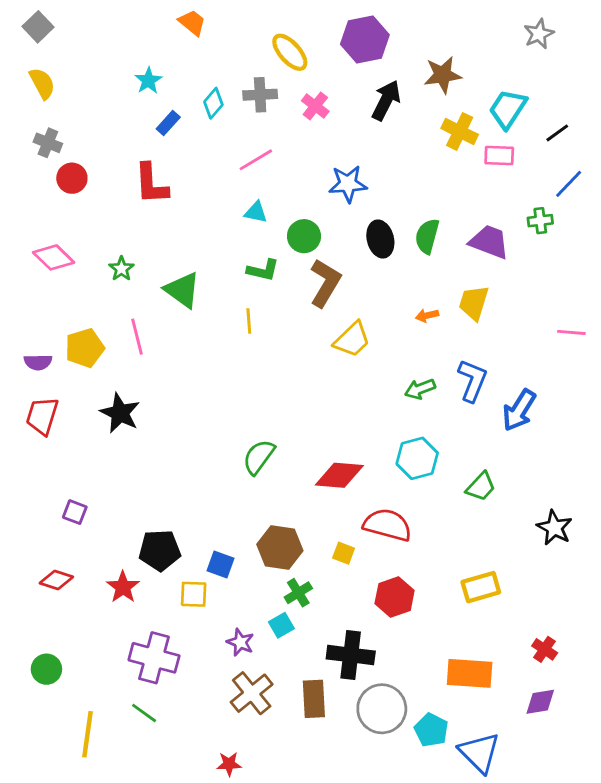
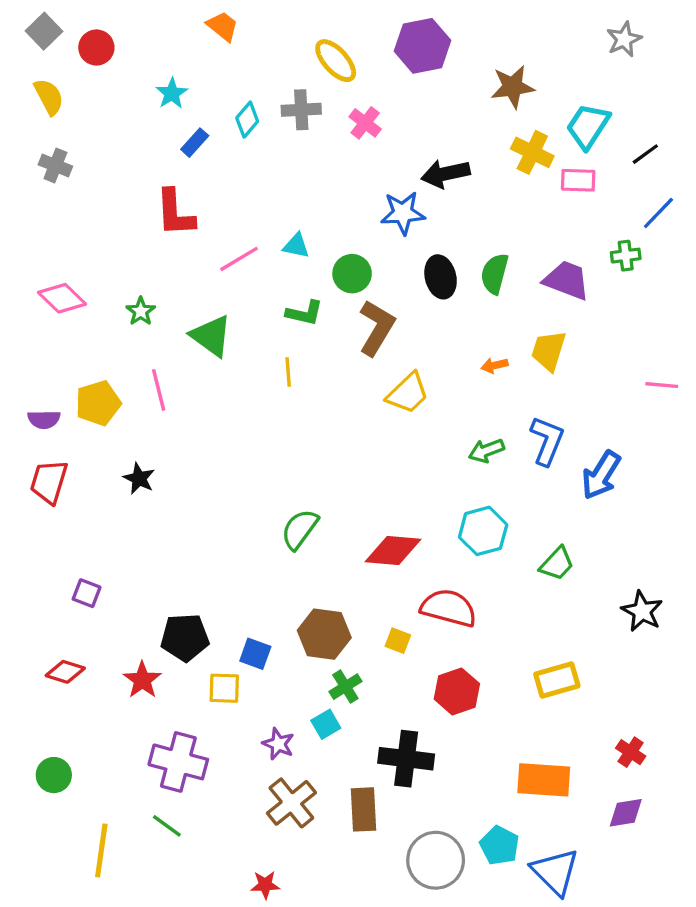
black arrow: (386, 100) -> (445, 174), moved, turned -129
pink line: (256, 160) -> (239, 259), moved
red circle: (72, 178) -> (96, 48), moved
black star: (120, 413) -> (139, 478), size x0.7
gray circle: (382, 709) -> (436, 860), moved

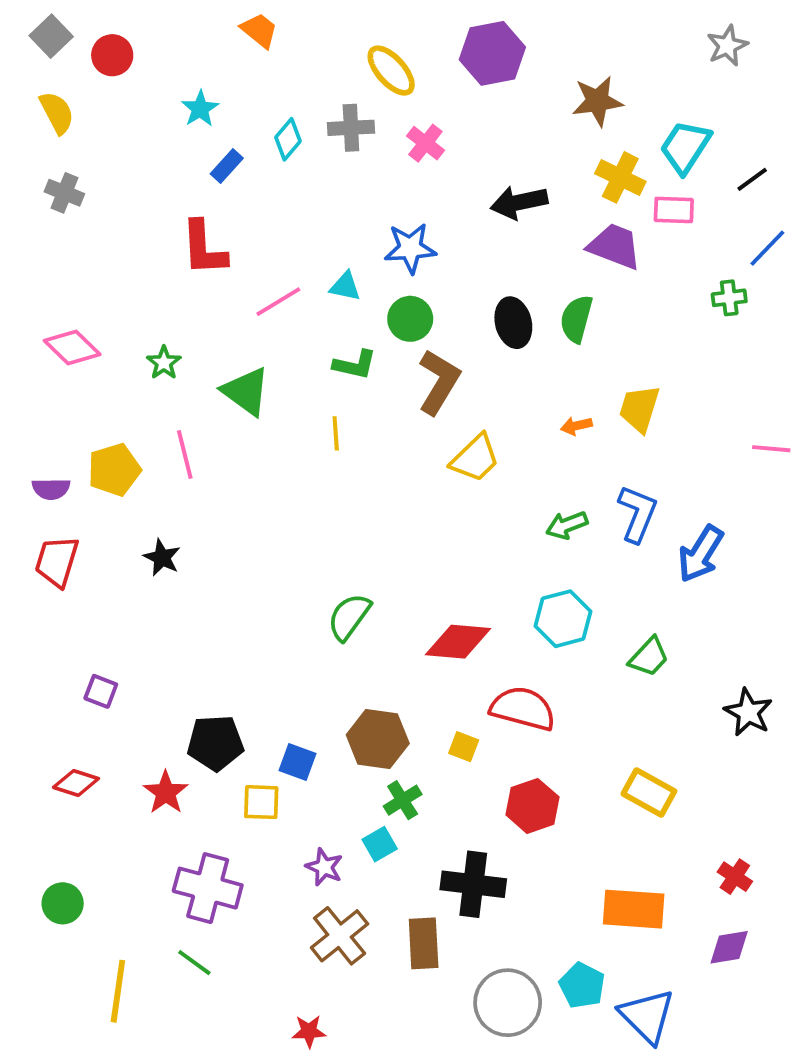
blue star: (403, 213) -> (410, 248), moved
purple trapezoid: (567, 280) -> (615, 246), moved
yellow rectangle: (557, 680) -> (649, 793), turned 45

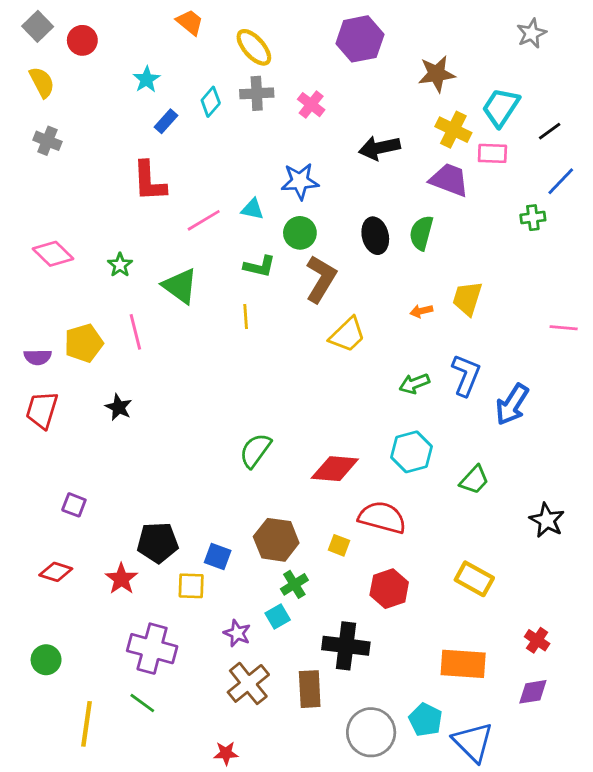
yellow ellipse: (391, 71) -> (254, 47), moved

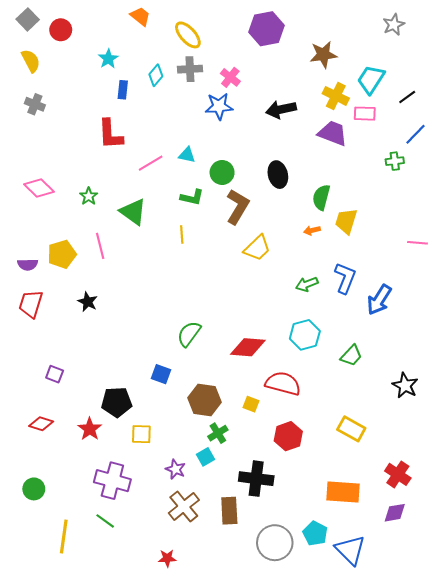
blue rectangle: (166, 121) -> (123, 90), turned -36
blue star: (300, 181) -> (219, 106), moved
green semicircle: (421, 233) -> (321, 197), moved
blue square: (218, 557) -> (161, 374), moved
red cross: (537, 640) -> (398, 474), size x1.4

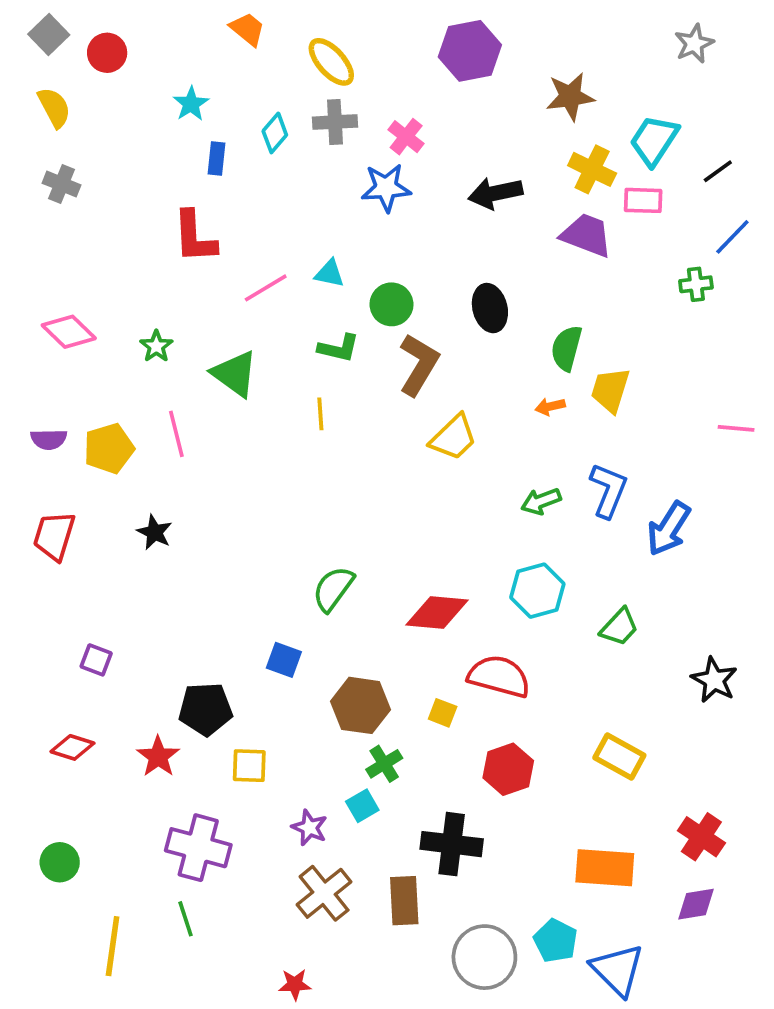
purple semicircle: (28, 265) -> (49, 439), moved
green line: (105, 521) -> (185, 919), turned 36

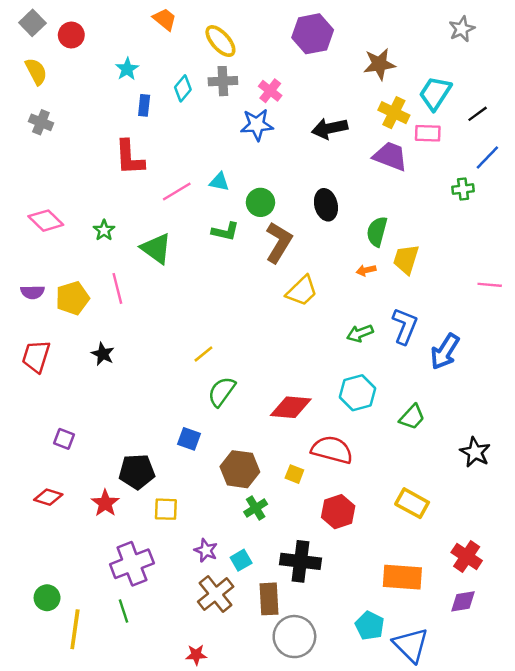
yellow line: (320, 414) -> (203, 354), moved, turned 55
cyan square: (362, 806) -> (241, 560), moved
purple cross: (198, 848) -> (132, 564), turned -36
green circle: (60, 862) -> (47, 598), moved
gray circle: (484, 957) -> (294, 637), moved

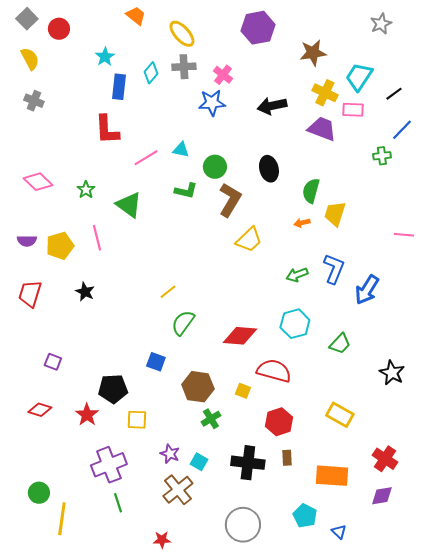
blue rectangle: (144, 105) -> (119, 87), size x1.4
cyan square: (241, 560) -> (199, 462), turned -30
brown rectangle: (269, 599) -> (287, 458), moved, size x0.6
green line: (123, 611) -> (118, 503), moved
blue triangle: (411, 645) -> (339, 532), size x0.5

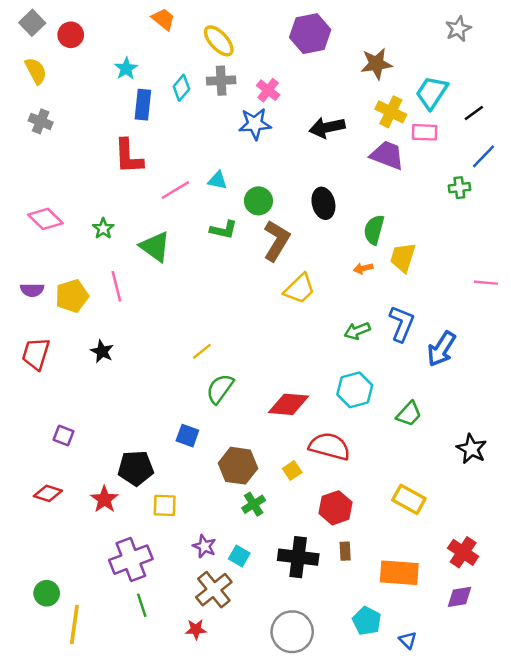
yellow square: (243, 391) -> (292, 470), turned 35
red star: (162, 540) -> (196, 629), moved

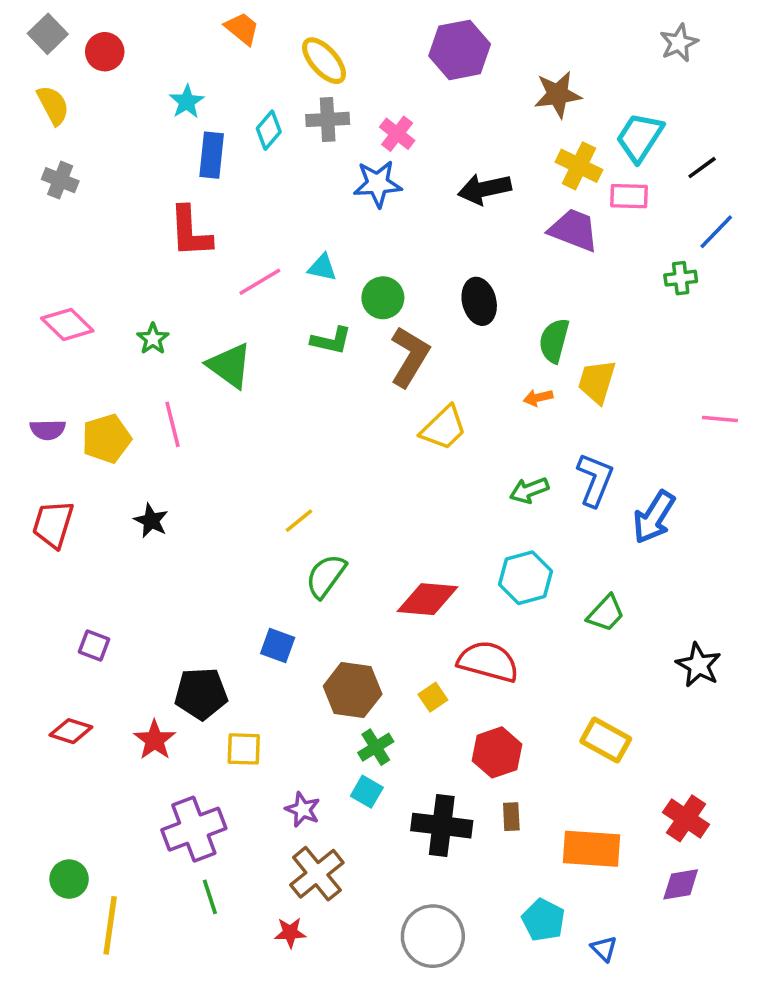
cyan square: (239, 556) -> (367, 792), moved

